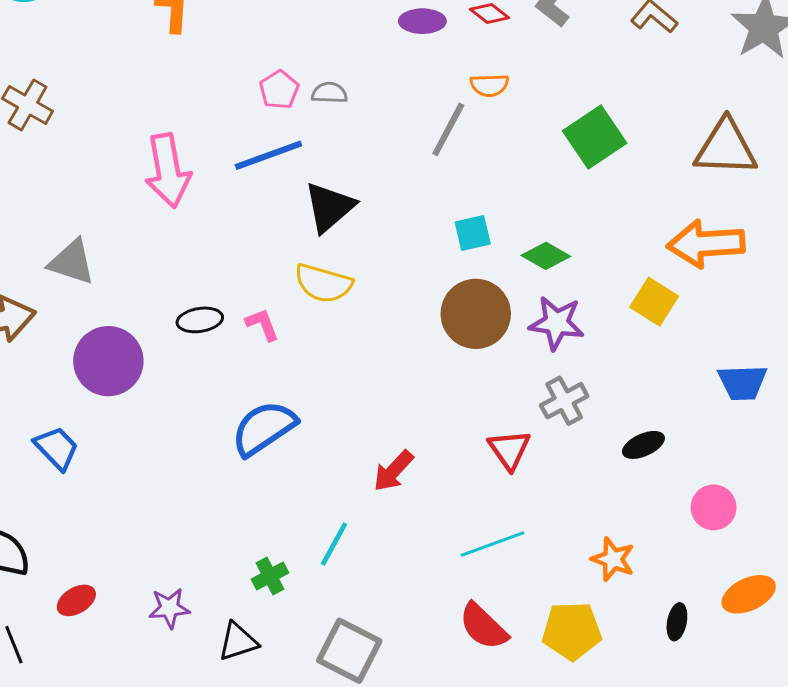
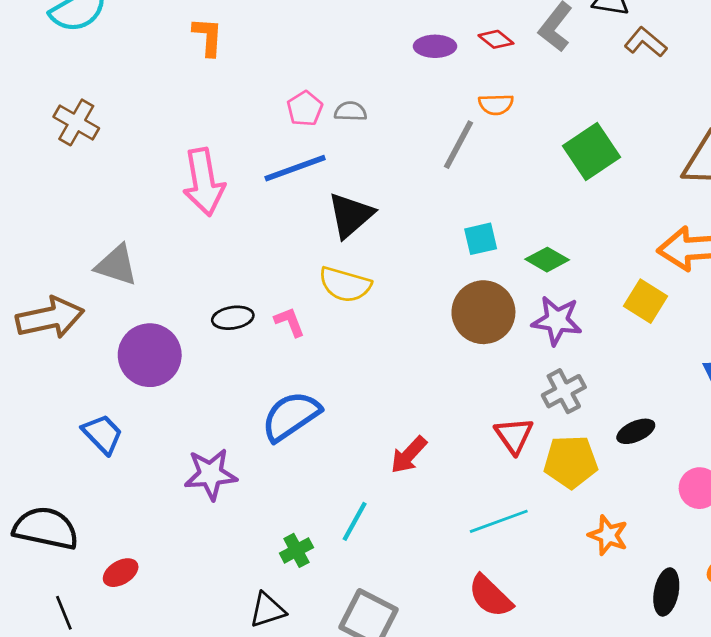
purple star: (169, 608) -> (211, 474), moved, size x1.4
black ellipse: (677, 622) -> (666, 592), size x1.4
yellow pentagon: (572, 631) -> (571, 462), moved

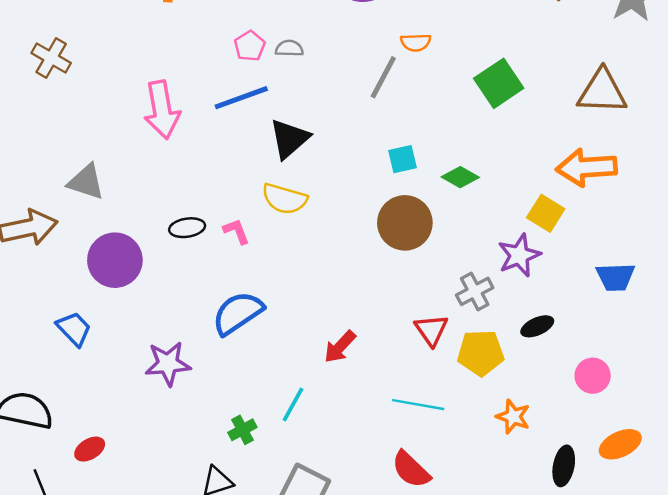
purple star: (557, 321) -> (519, 255), moved, turned -30
cyan line: (499, 521) -> (418, 405), turned 30

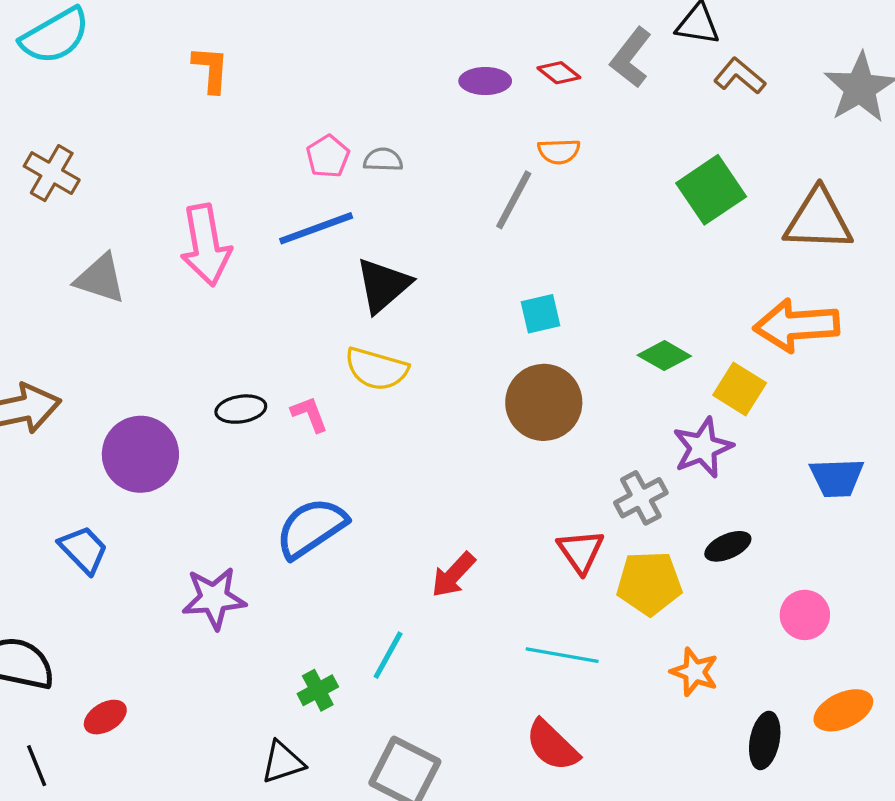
green square: (499, 83) -> (711, 190), moved
green diamond: (460, 177) -> (664, 356), moved
gray triangle: (86, 182) -> (100, 279), moved

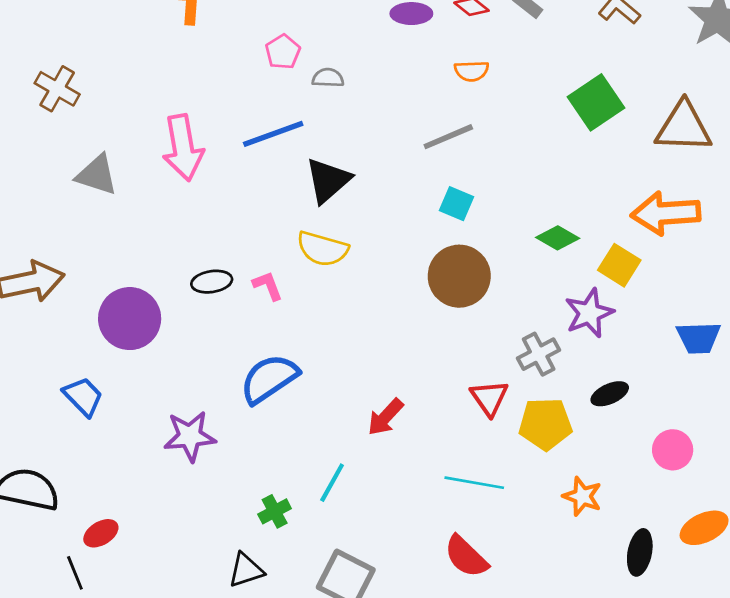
pink pentagon: (328, 156) -> (283, 52), moved
gray line: (514, 200) -> (448, 137), moved, turned 39
cyan square: (540, 314) -> (456, 204), turned 36
black line: (37, 766) -> (75, 573), moved

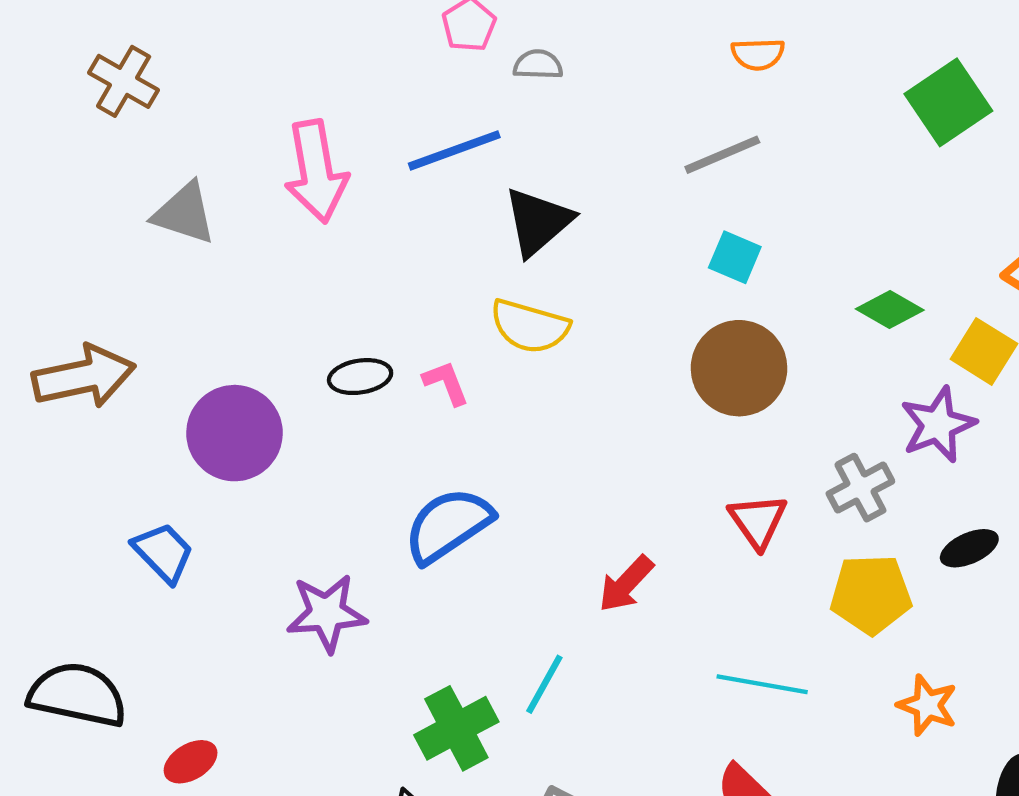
red triangle: (489, 398) -> (758, 521), moved
green cross: (275, 511) -> (456, 728), size x1.6

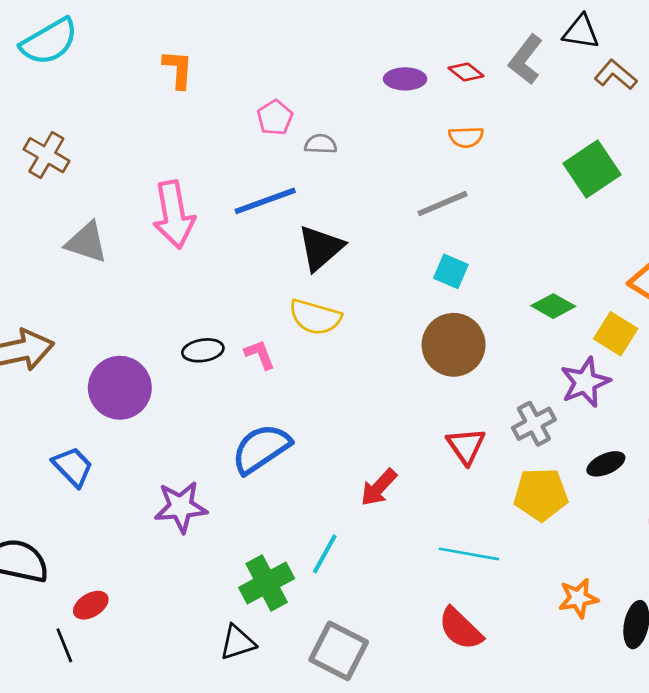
orange star: (927, 705) -> (578, 598), moved, turned -30

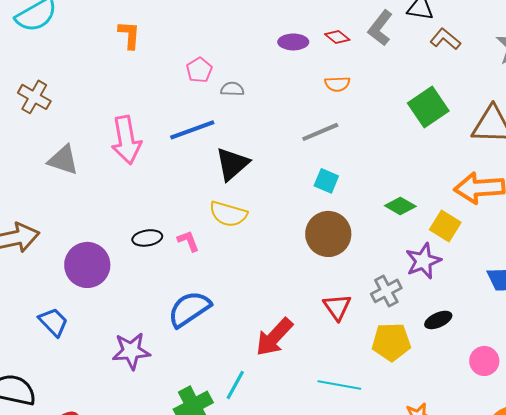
red arrow: (379, 487) -> (274, 337), size x1.4

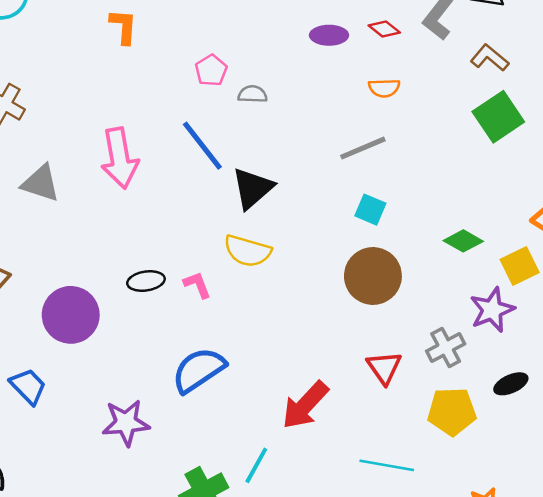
brown L-shape: (445, 39) -> (490, 58), moved
blue line: (192, 130) -> (202, 146), turned 72
yellow square: (445, 226) -> (520, 266), turned 32

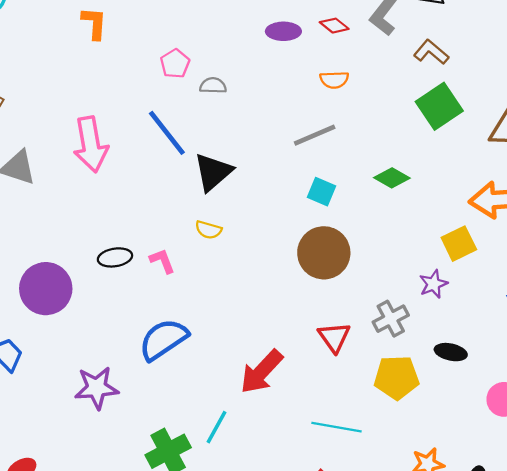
green diamond: (463, 241) -> (392, 178), moved
yellow semicircle: (248, 251) -> (208, 230), size x0.6
purple star: (492, 310) -> (433, 284), size x0.7
black ellipse: (511, 384) -> (451, 352), turned 36

